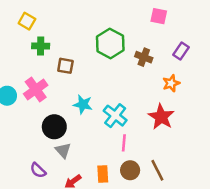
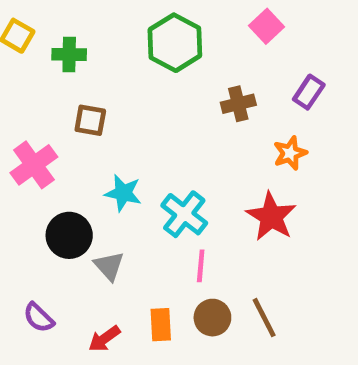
pink square: (159, 16) -> (266, 26), turned 35
green hexagon: (110, 43) -> (175, 43), moved
green cross: (41, 46) -> (69, 54), moved
brown cross: (144, 57) -> (238, 104), turned -35
gray triangle: (63, 150) -> (109, 266), moved

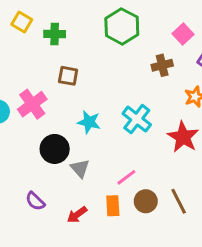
pink square: (266, 26) -> (183, 34), moved
cyan cross: (184, 214) -> (137, 119), moved
pink line: (201, 266) -> (126, 177), moved, turned 48

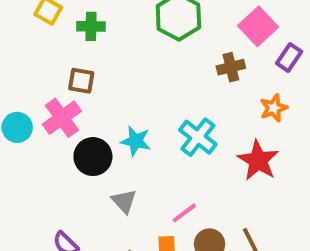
pink square: (183, 34) -> (258, 26), size x1.4
brown square: (68, 76) -> (81, 81), moved
black circle: (55, 149) -> (93, 157), moved

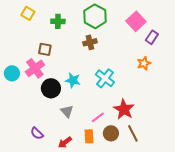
green cross: (91, 26) -> (58, 21), moved
brown cross: (231, 67) -> (90, 42), moved
red star: (258, 160) -> (124, 109), moved

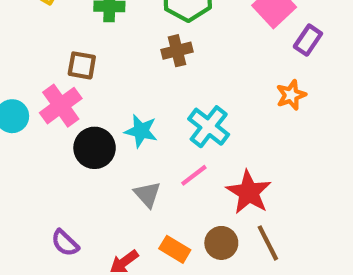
gray triangle: (67, 111) -> (147, 194), moved
pink line: (98, 117) -> (194, 175), moved
orange rectangle: (89, 136) -> (175, 249), turned -56

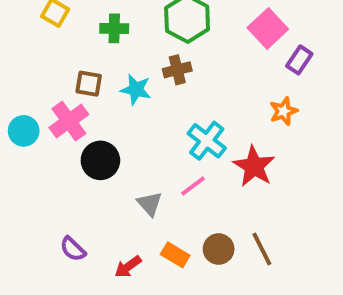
cyan star: (141, 131) -> (136, 90), moved
red star: (249, 192) -> (254, 166), moved

